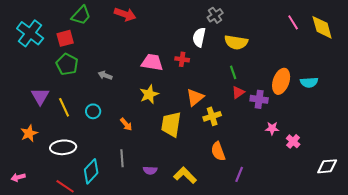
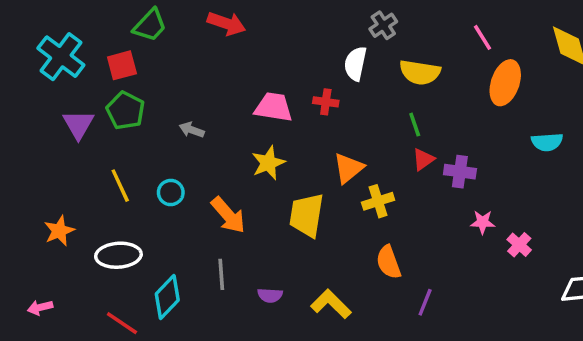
pink line: (293, 22) -> (483, 37), moved
orange ellipse: (281, 81) -> (505, 83), moved
purple triangle: (40, 96) -> (78, 125), moved
orange arrow: (126, 124) -> (228, 215), size x1.6

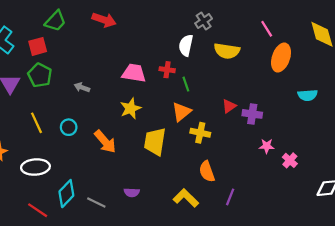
green line: (415, 125) -> (186, 84), moved
yellow cross: (378, 201) -> (200, 133), turned 30
gray line: (221, 274) -> (96, 202), moved, turned -60
yellow L-shape: (331, 304) -> (186, 198), moved

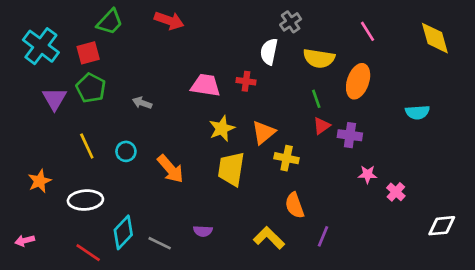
orange ellipse: (281, 58) -> (358, 81), moved
green line: (186, 84) -> (316, 99), moved
yellow star: (131, 108) -> (222, 128), moved

